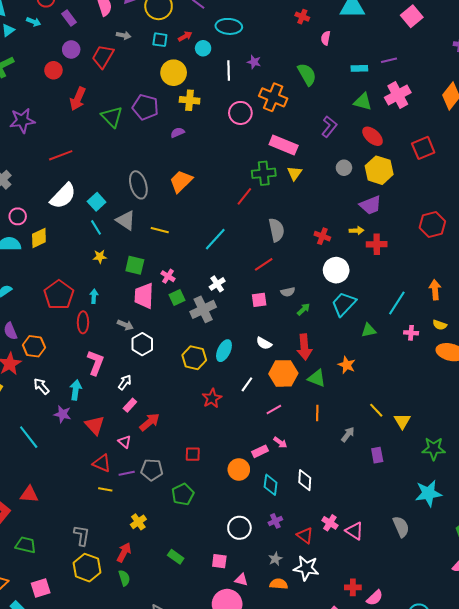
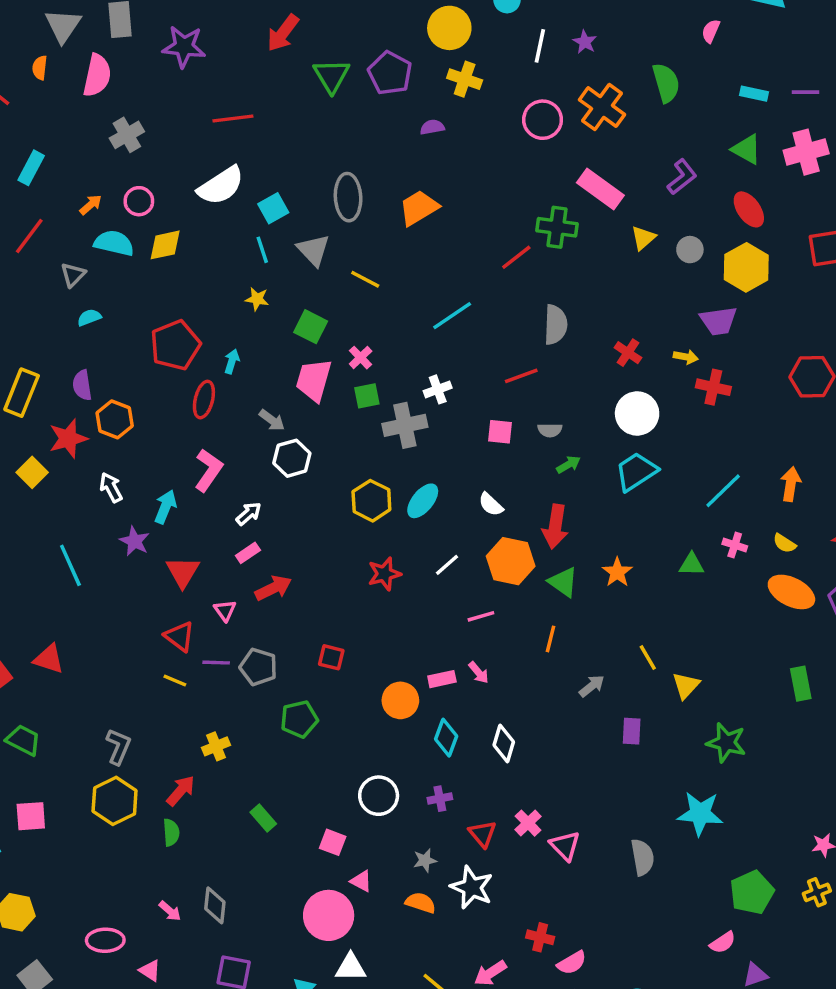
yellow triangle: (295, 173) -> (643, 238), moved
green triangle: (369, 330) -> (692, 565), moved

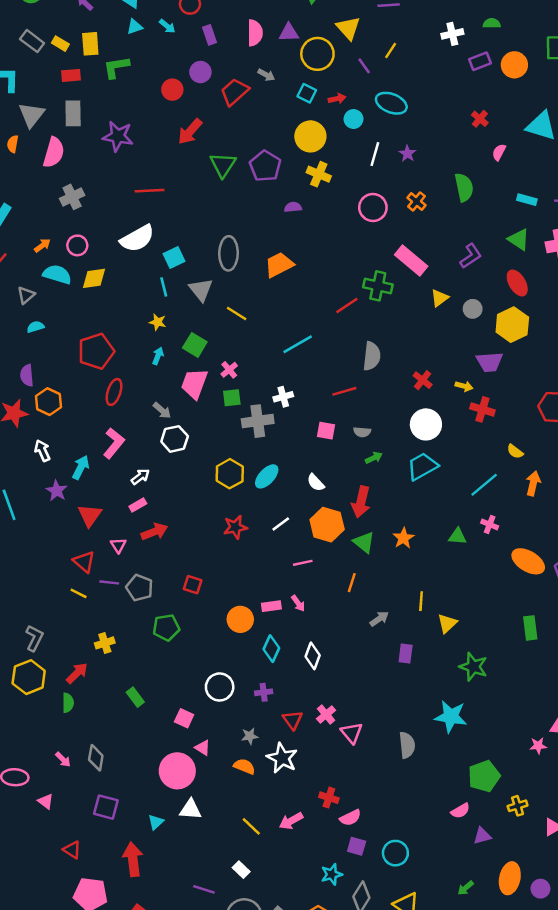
orange cross: (602, 107) -> (417, 201), size x0.6
cyan arrow: (232, 361) -> (158, 356), moved
yellow semicircle: (784, 543) -> (515, 451), moved
yellow line: (648, 658) -> (421, 601), turned 30
yellow cross: (817, 892) -> (518, 806), moved

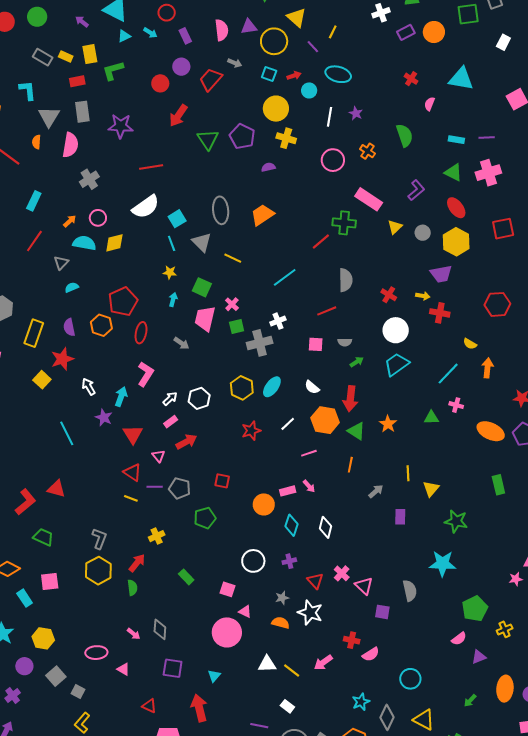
orange hexagon: (49, 402) -> (101, 325), moved
white hexagon: (175, 439) -> (199, 398), moved
white triangle: (190, 809) -> (267, 664), moved
purple square: (357, 846) -> (382, 612), moved

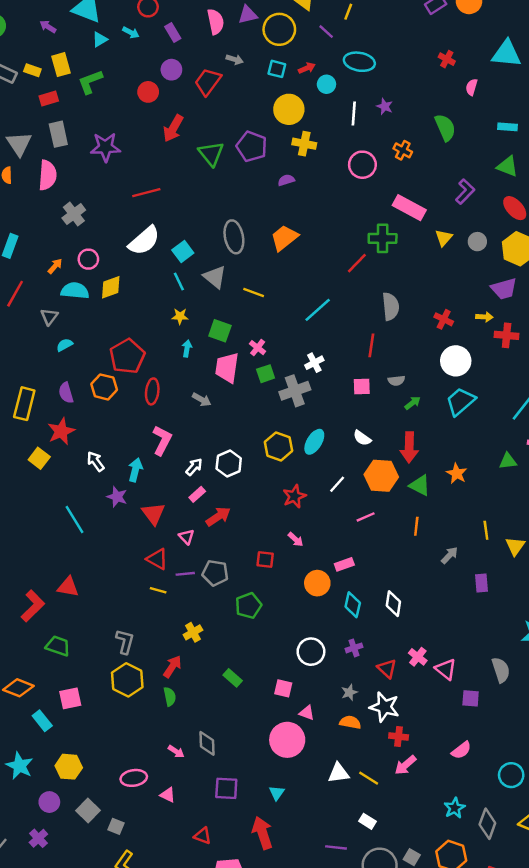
red line: (327, 311) -> (371, 345), turned -54
pink arrow: (309, 486) -> (296, 539), moved
red cross: (352, 640) -> (399, 737), moved

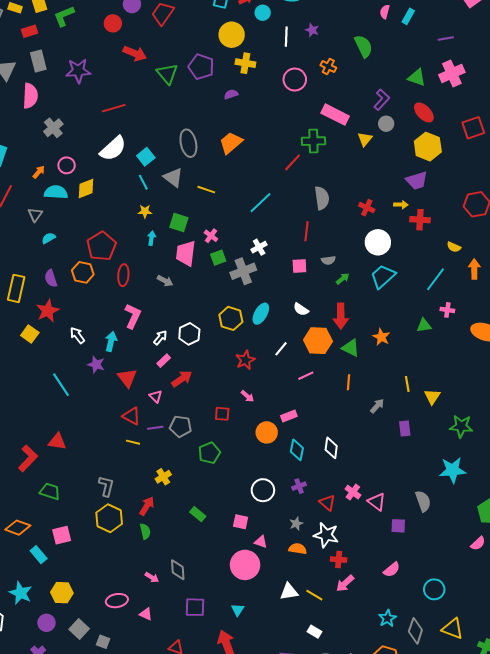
cyan rectangle: (508, 127) -> (408, 16), moved, turned -63
red arrow: (173, 128) -> (135, 53), turned -95
gray circle: (477, 242) -> (386, 124), moved

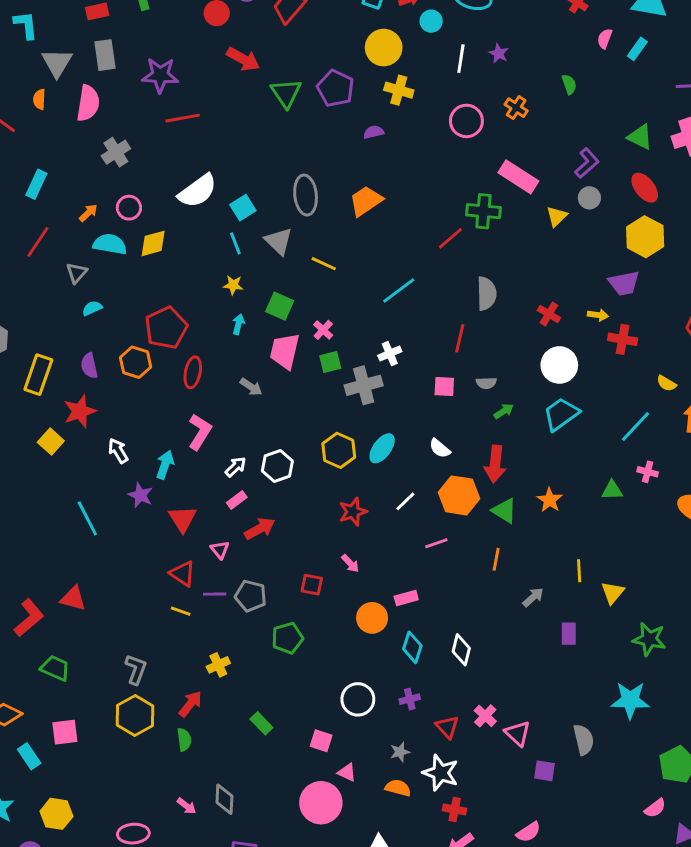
green semicircle: (364, 46) -> (569, 84), size x0.6
red line: (114, 108) -> (183, 118), moved

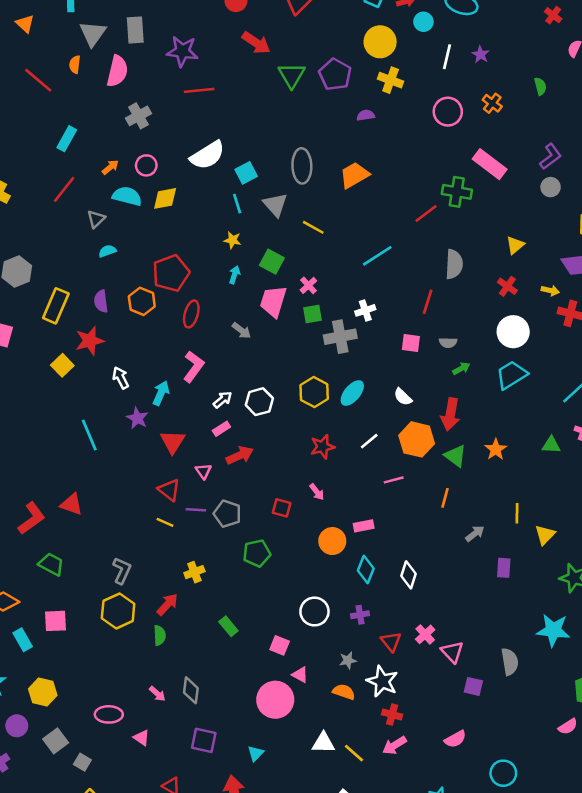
yellow triangle: (557, 216) -> (515, 245), moved

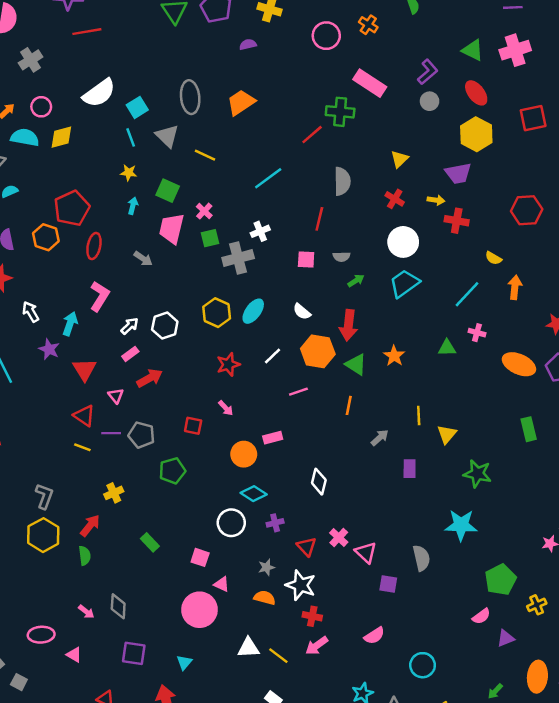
cyan diamond: (366, 570) -> (254, 494), moved, turned -75

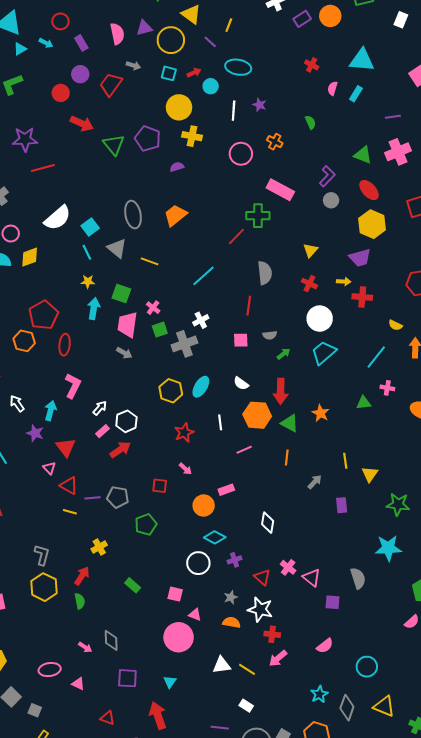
cyan arrow: (133, 206) -> (94, 308), size x1.5
gray arrow: (143, 259) -> (124, 353), moved
white hexagon: (165, 326) -> (126, 421), moved
white line: (273, 356) -> (220, 422), turned -49
pink triangle: (116, 396) -> (49, 468), moved

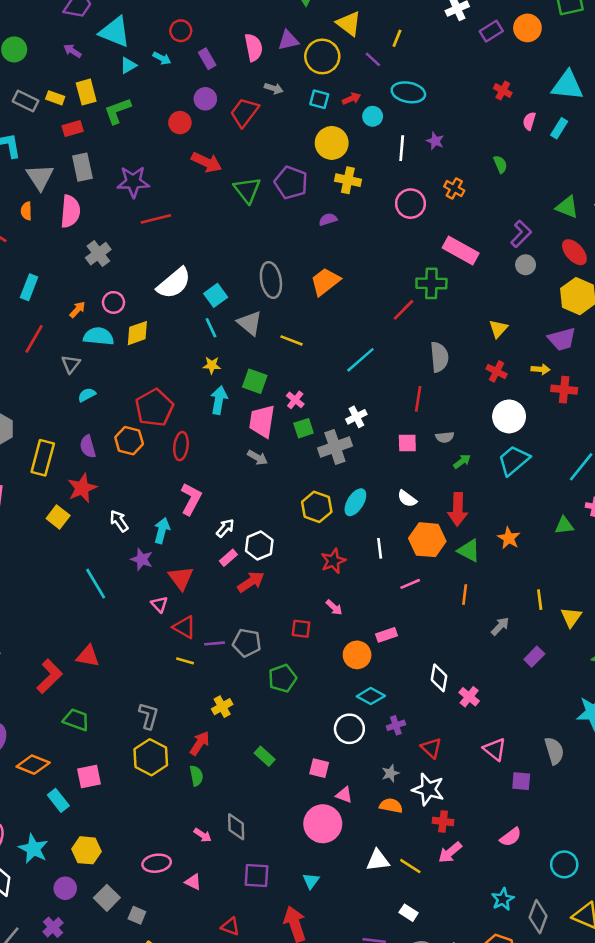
purple rectangle: (342, 505) -> (534, 657), turned 49
pink cross: (288, 567) -> (469, 697), moved

